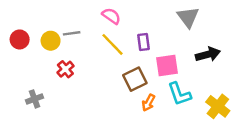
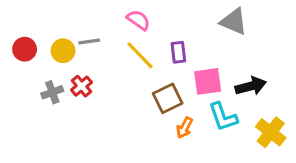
gray triangle: (188, 17) -> (234, 21), turned -30
black arrow: (208, 54) -> (251, 86), moved
gray cross: (34, 99) -> (52, 92), moved

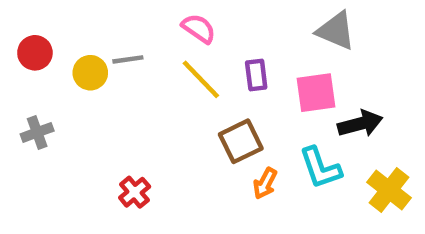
red circle: (25, 49) -> (35, 53), moved
pink square: (208, 81) -> (316, 93), moved
red cross: (81, 86) -> (135, 192), moved
gray cross: (52, 92) -> (37, 132), moved

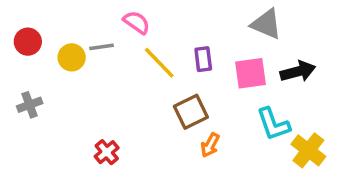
pink semicircle: (199, 28) -> (137, 22), moved
black arrow: (360, 124) -> (298, 71), moved
cyan L-shape: (320, 168) -> (273, 124), moved

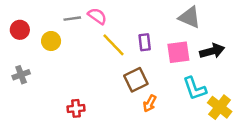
gray line: (101, 47) -> (72, 19), moved
red cross: (107, 152) -> (76, 108), turned 35

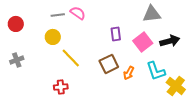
gray triangle: (190, 17) -> (152, 14), turned -30
yellow circle: (51, 41) -> (53, 37), moved
yellow line: (113, 45) -> (71, 58), moved
pink square: (178, 52) -> (143, 42), turned -30
orange arrow: (150, 103) -> (129, 73), moved

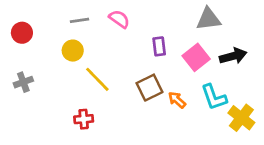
pink semicircle: (78, 13) -> (119, 19), moved
orange arrow: (129, 73) -> (177, 100), turned 104

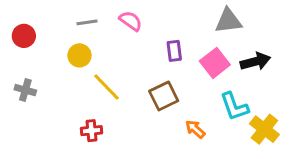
gray cross: (23, 82) -> (25, 90), turned 36
orange arrow: (177, 100) -> (195, 129), moved

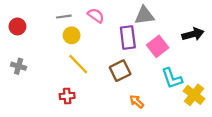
gray triangle: (228, 21) -> (144, 15), moved
purple rectangle: (174, 51) -> (128, 38), size x1.5
yellow circle: (79, 55) -> (72, 35), moved
black arrow: (255, 61) -> (193, 34), moved
orange arrow: (195, 129) -> (137, 102), moved

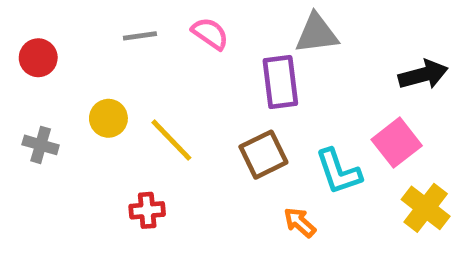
yellow circle: (72, 35) -> (108, 118), moved
pink square: (158, 46) -> (397, 143), moved
cyan L-shape: (172, 78) -> (338, 172), moved

